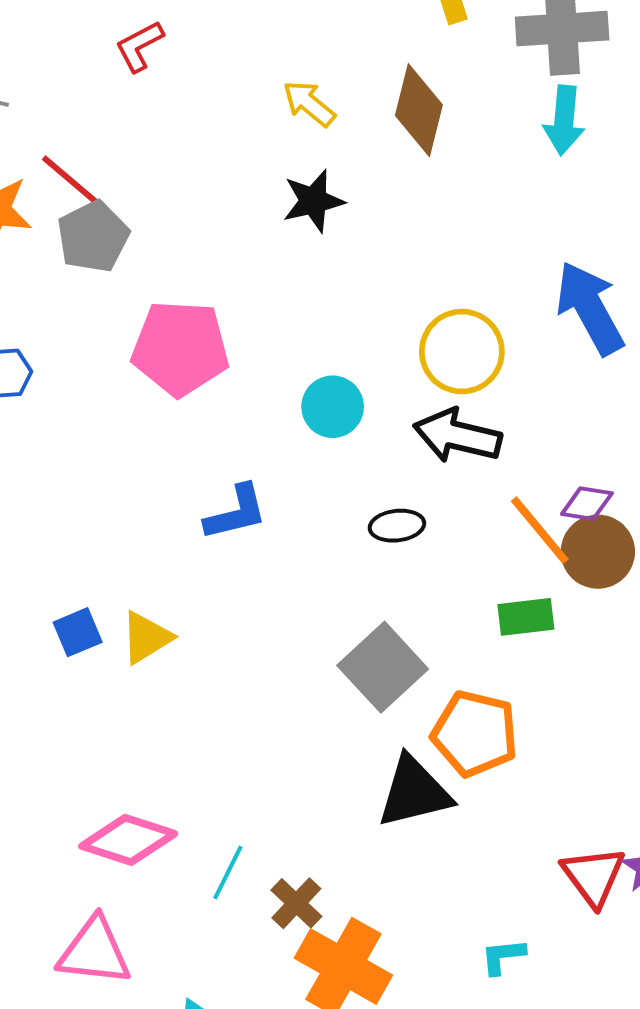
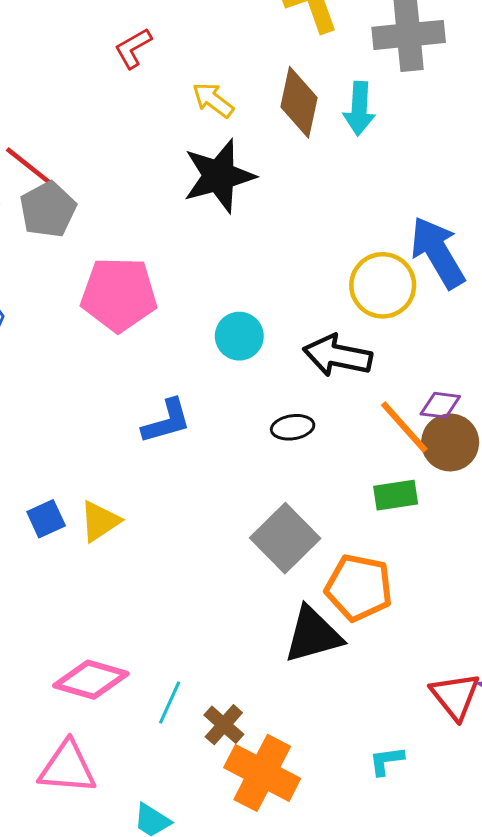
red L-shape: (139, 46) -> (133, 48), moved
cyan arrow: (564, 120) -> (359, 109), moved
black star: (313, 201) -> (219, 176), size x1.5
yellow circle: (462, 351) -> (383, 285), moved

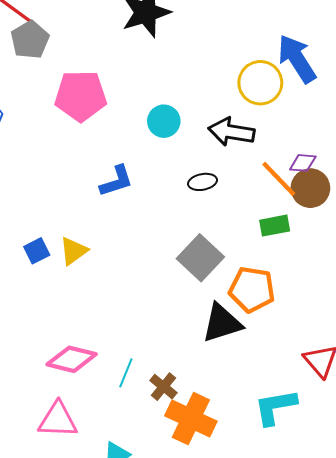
cyan L-shape: (386, 761) -> (275, 407), size x1.8

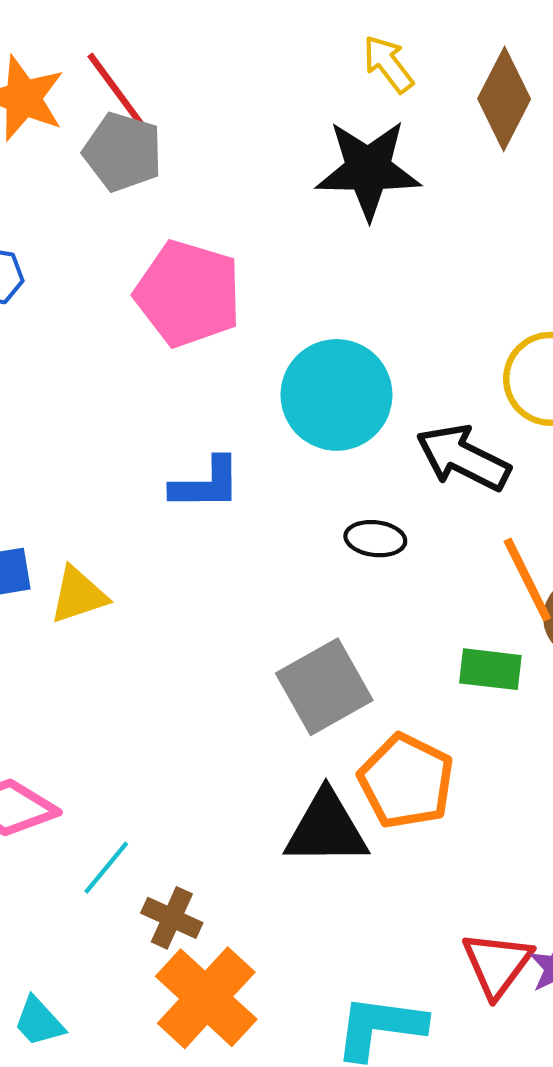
gray pentagon: (30, 40) -> (123, 152), turned 30
cyan circle: (164, 121) -> (336, 395), size x1.6
brown cross: (163, 387) -> (172, 918), turned -32

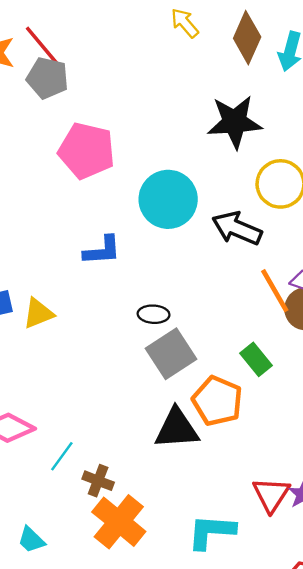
black star: (368, 169) -> (235, 122), moved
black ellipse: (375, 539) -> (154, 314), moved
green rectangle: (490, 669) -> (256, 359), moved, turned 48

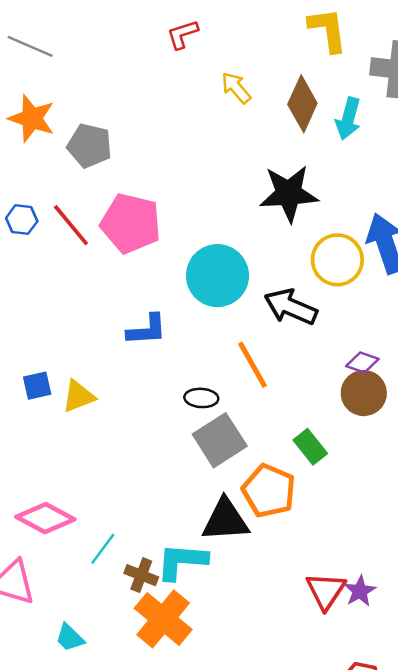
red line: (42, 45) -> (71, 225), moved
orange line: (275, 291) -> (252, 365), moved
cyan L-shape: (211, 532) -> (182, 561), moved

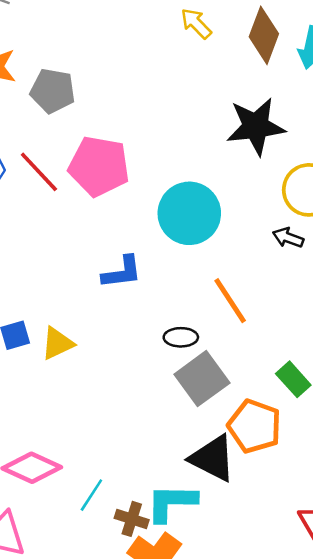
black arrow: (291, 307) -> (288, 238), moved, size x0.6
black triangle: (225, 520) -> (213, 458), turned 34

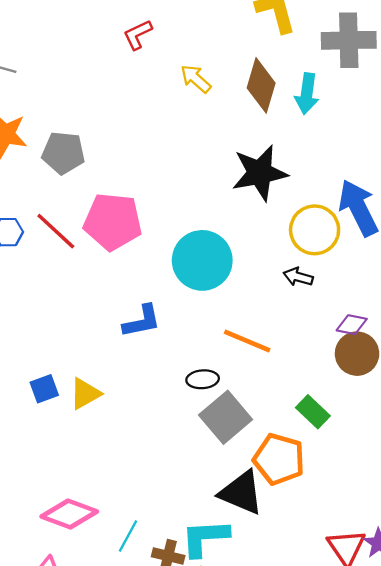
orange line: (230, 301) -> (247, 341), turned -30

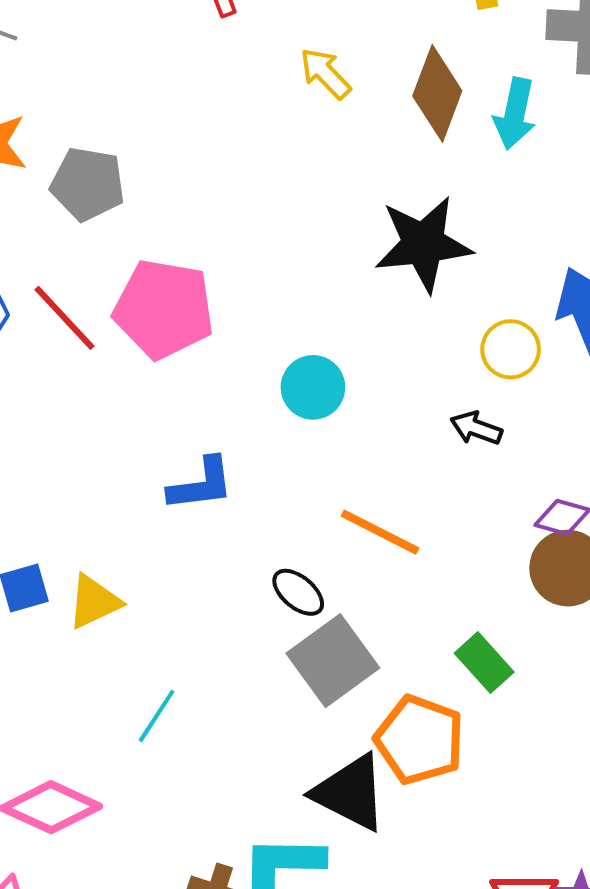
yellow circle: (315, 230) -> (511, 349), size x0.7
cyan circle: (202, 260) -> (313, 387), size x0.6
black ellipse: (203, 379) -> (298, 592), turned 40
cyan line: (128, 536) -> (157, 716), moved

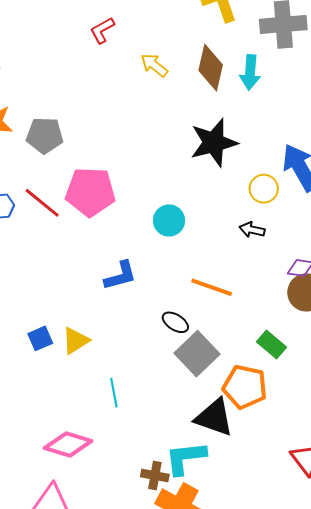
cyan line: (157, 716) -> (114, 393), turned -36

